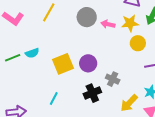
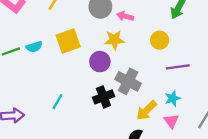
yellow star: (130, 23) -> (114, 40), moved
yellow square: (63, 64) -> (68, 41), moved
gray cross: (113, 79) -> (128, 81), size x1.5

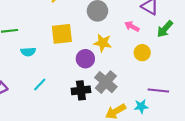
pink arrow: (125, 16) -> (132, 26), moved
cyan semicircle: (34, 47) -> (28, 52), moved
purple line: (178, 67) -> (158, 91), moved

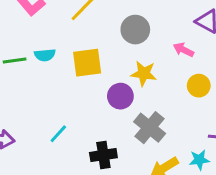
cyan semicircle: (28, 52) -> (45, 55), moved
black cross: (81, 90) -> (103, 155), moved

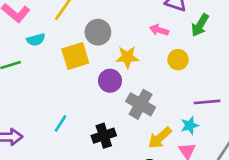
gray circle: (135, 30) -> (98, 32), moved
cyan semicircle: (45, 55) -> (36, 40), moved

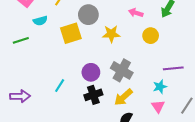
purple circle: (110, 81) -> (91, 72), moved
yellow arrow: (160, 138) -> (123, 97), moved

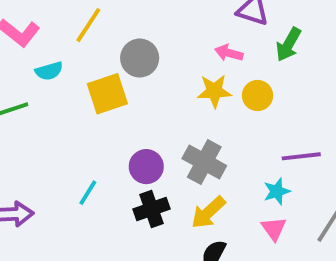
yellow star: (111, 34) -> (214, 91), moved

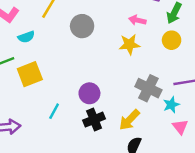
yellow square: (107, 94) -> (30, 74), moved
yellow circle: (258, 96) -> (172, 40), moved
gray cross: (204, 162) -> (148, 88), moved
pink triangle: (274, 229) -> (180, 127), moved

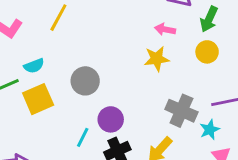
gray circle: (82, 26) -> (85, 81), moved
cyan semicircle: (26, 37) -> (34, 66), moved
cyan line: (54, 111) -> (83, 137), moved

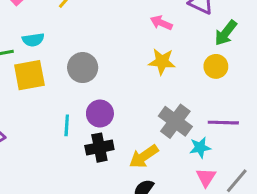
pink arrow: (165, 29) -> (161, 23), moved
cyan line: (83, 137) -> (67, 125), turned -36

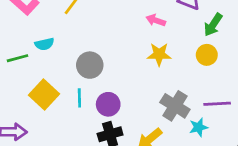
yellow square: (29, 75) -> (44, 95), moved, turned -32
cyan line: (67, 125) -> (79, 98), moved

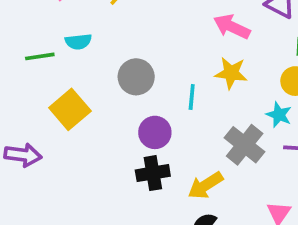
pink arrow: (156, 20) -> (232, 27), size x1.4
cyan line: (79, 98) -> (192, 97), moved
cyan star: (199, 127) -> (279, 115), moved, turned 30

